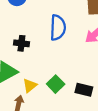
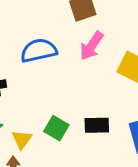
blue semicircle: (58, 28) -> (39, 50), turned -90

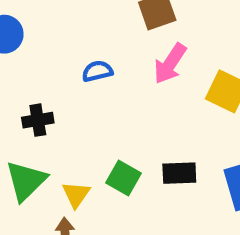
blue semicircle: (39, 50) -> (97, 71), size x0.6

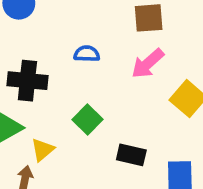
black cross: (38, 120) -> (27, 81), size x1.5
green square: (123, 178) -> (87, 119), moved

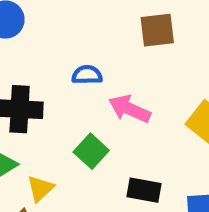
pink arrow: (148, 63) -> (130, 109), moved, turned 68

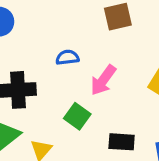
pink arrow: (130, 109) -> (103, 80), turned -72

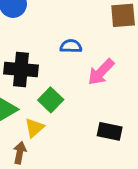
green square: (77, 116) -> (51, 100), moved

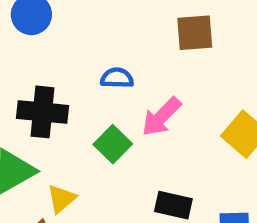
green square: (51, 100) -> (113, 144), moved

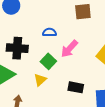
yellow triangle: (62, 199) -> (40, 80), moved

